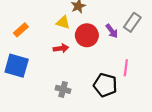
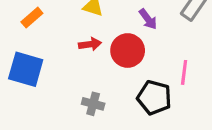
purple arrow: (112, 31) -> (148, 19), moved
red circle: (87, 35) -> (128, 51), moved

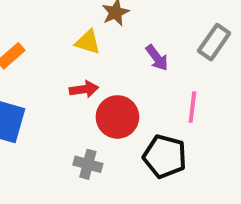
red circle: (128, 51) -> (117, 117), moved
pink line: (184, 72) -> (192, 107), moved

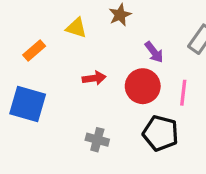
yellow triangle: (88, 42) -> (76, 28), moved
red circle: (117, 117) -> (143, 86), moved

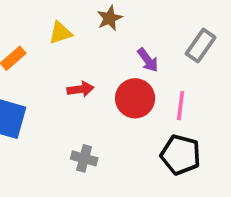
yellow triangle: (76, 28) -> (60, 33), turned -35
black pentagon: (161, 133) -> (181, 155), moved

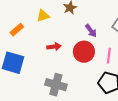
gray cross: (84, 158) -> (56, 85), size x1.5

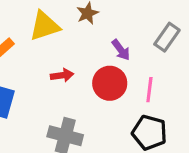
yellow triangle: (43, 16) -> (45, 26), size x1.5

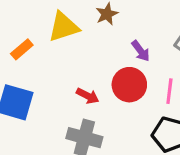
red arrow: (62, 75) -> (88, 96), moved, turned 35

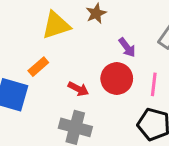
orange rectangle: (22, 49) -> (38, 67), moved

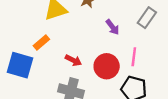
red circle: (117, 79) -> (107, 66), moved

